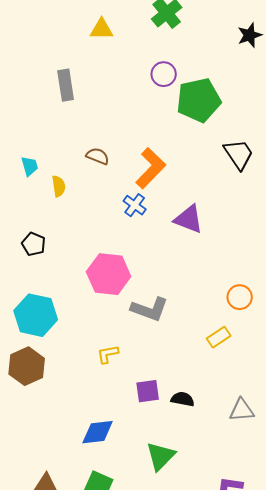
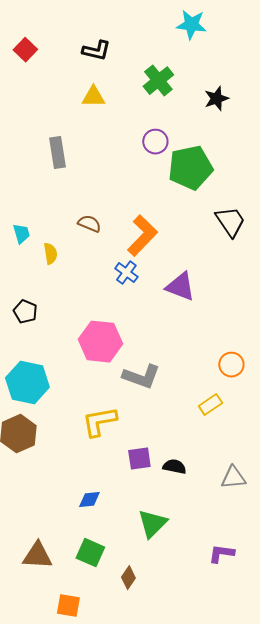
black star: (250, 35) -> (216, 99), moved
yellow L-shape: (108, 354) -> (99, 422), size x1.6
blue diamond: (98, 432) -> (89, 500), size x0.7

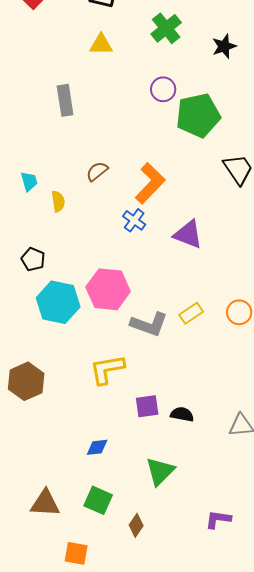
brown semicircle: (89, 224) -> (97, 171), turned -60
cyan hexagon: (27, 383) -> (58, 302), moved
yellow rectangle: (210, 405) -> (191, 313), moved
purple L-shape: (221, 554) -> (218, 519), moved

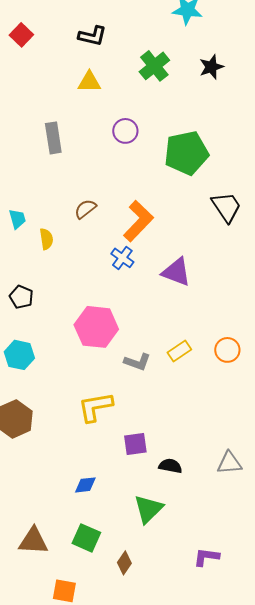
black star: (224, 46) -> (211, 67), moved
purple circle: (163, 89) -> (125, 131), moved
cyan hexagon: (58, 302) -> (19, 355), moved, size x0.7
gray L-shape: (149, 324) -> (137, 362), size x0.7
black semicircle: (182, 414) -> (170, 466), moved

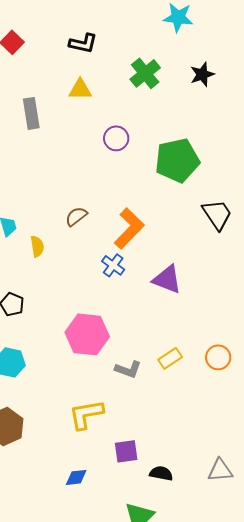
gray rectangle: (53, 138) -> (31, 113), moved
blue diamond: (85, 485) -> (76, 477), moved

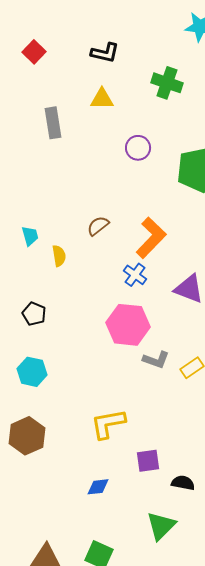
green cross: (145, 73) -> (167, 83), turned -32
pink hexagon: (87, 334) -> (128, 325), moved
gray L-shape: (128, 369) -> (156, 360), moved

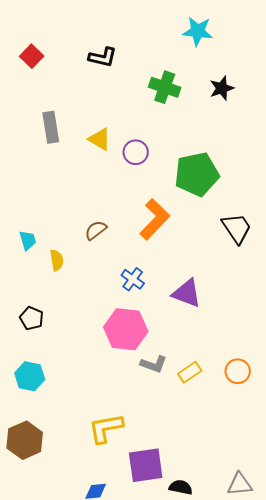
yellow triangle: (102, 99) -> (100, 139), moved, turned 30
orange L-shape: (151, 238) -> (155, 219), moved
purple square: (148, 461) -> (146, 465), size x1.5

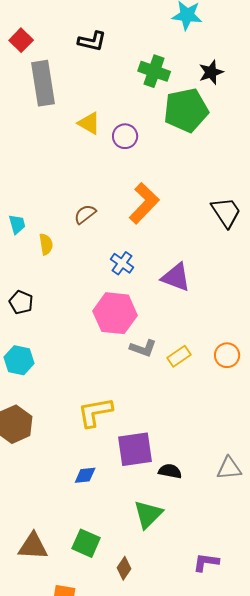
gray rectangle: (51, 127) -> (43, 83), moved, size x1.4
green pentagon: (197, 174) -> (186, 110), moved

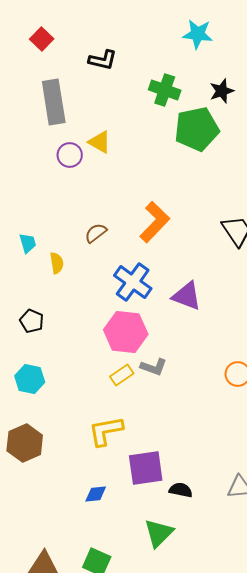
red square: (21, 40) -> (42, 39), moved
purple circle: (125, 136) -> (70, 155), moved
blue cross: (122, 263) -> (133, 282), size x1.6
yellow rectangle: (179, 356) -> (122, 375), moved

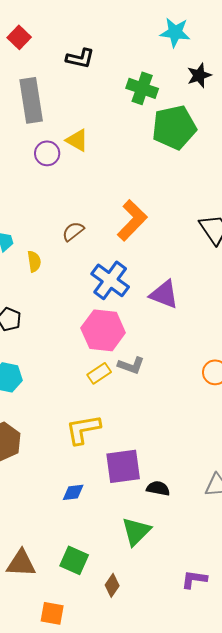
black star: (222, 91) -> (199, 75), moved

